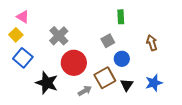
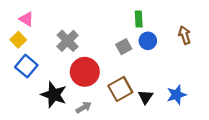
brown arrow: (152, 43) -> (185, 35), moved
blue circle: (122, 59) -> (148, 41), moved
gray arrow: (85, 91) -> (84, 107), moved

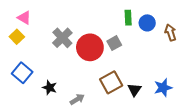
blue circle: (148, 41) -> (147, 23), moved
blue square: (26, 66) -> (22, 73), moved
red circle: (85, 72) -> (90, 47), moved
black star: (54, 95) -> (50, 88), size x0.6

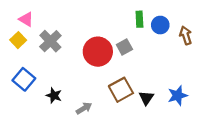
gray cross: (62, 38) -> (50, 41), moved

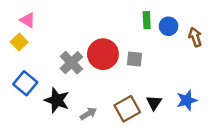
gray cross: (50, 41) -> (71, 63), moved
gray square: (124, 47) -> (135, 59), moved, turned 35
brown square: (121, 90) -> (127, 109), moved
black star: (54, 96) -> (57, 100), size x1.5

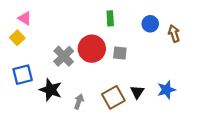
green rectangle: (147, 20) -> (110, 18), moved
blue square: (25, 83) -> (23, 75), turned 36
gray arrow: (88, 114) -> (79, 102), turned -40

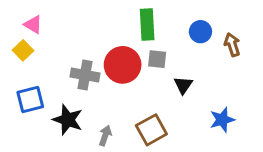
green rectangle: (110, 18) -> (147, 24), size x1.5
gray square: (120, 53) -> (157, 59), moved
gray cross: (64, 56) -> (85, 75), turned -36
black triangle: (137, 92) -> (183, 85), moved

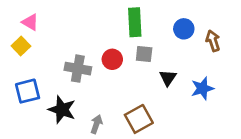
red circle: (123, 65) -> (112, 59), size x0.6
blue star: (222, 120) -> (202, 88), moved

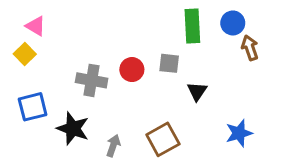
green rectangle: (135, 22) -> (192, 26), moved
blue circle: (184, 29) -> (233, 23), moved
blue star: (202, 88) -> (239, 133), moved

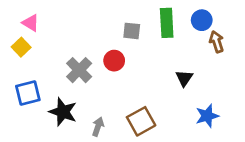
gray square: (169, 63) -> (132, 31), moved
gray cross: (92, 80) -> (79, 70), turned 35
black triangle: (197, 91) -> (184, 78), moved

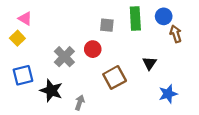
brown square: (141, 121) -> (115, 77), moved

